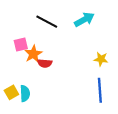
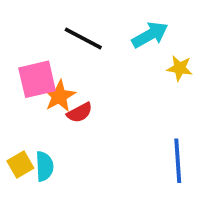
pink square: (21, 45) -> (37, 79), size x1.5
yellow star: (101, 59) -> (180, 68), moved
red semicircle: (45, 63) -> (80, 113), turned -32

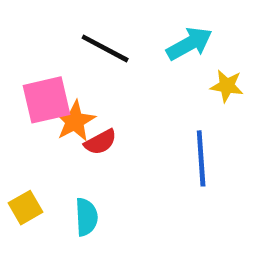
blue line: (178, 161) -> (201, 158), moved
cyan semicircle: (44, 166) -> (86, 217), moved

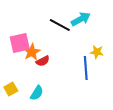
black line: (105, 48) -> (60, 25), moved
yellow star: (227, 86) -> (97, 52), moved
cyan semicircle: (86, 217) -> (37, 93), turned 35

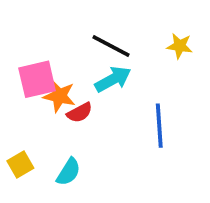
cyan arrow: (81, 19) -> (113, 79), moved
orange star: (32, 52) -> (59, 96), turned -30
yellow star: (97, 52) -> (180, 46), moved

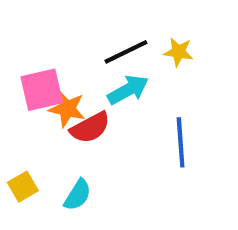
black line: (111, 46) -> (126, 52), turned -54
yellow star: (180, 46) -> (178, 52), moved
red semicircle: (80, 113) -> (90, 128), size x1.4

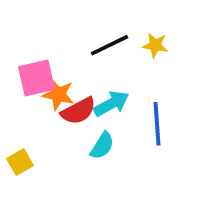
cyan arrow: (128, 90) -> (111, 104), moved
cyan semicircle: (78, 195) -> (102, 146), moved

